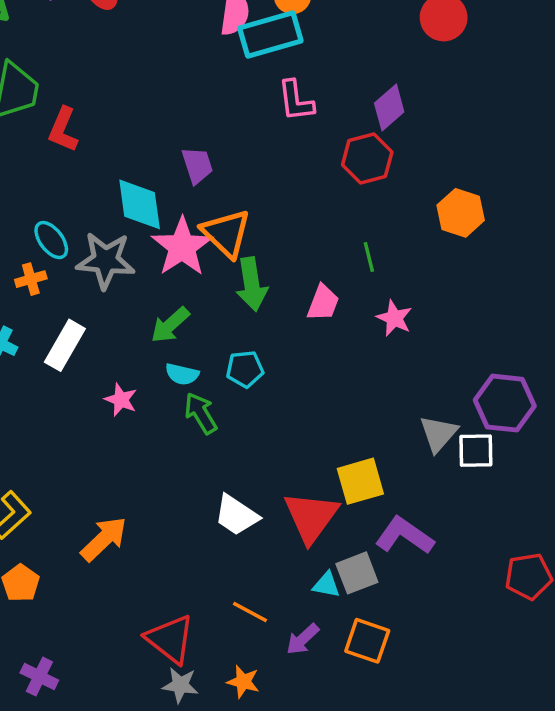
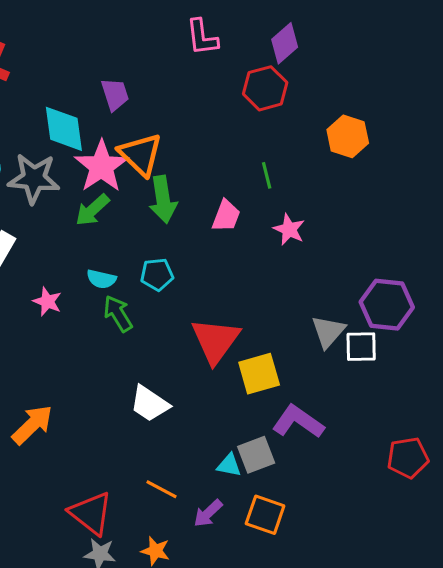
green arrow: (170, 325) -> (92, 210), moved
red triangle: (311, 517) -> (216, 341), moved

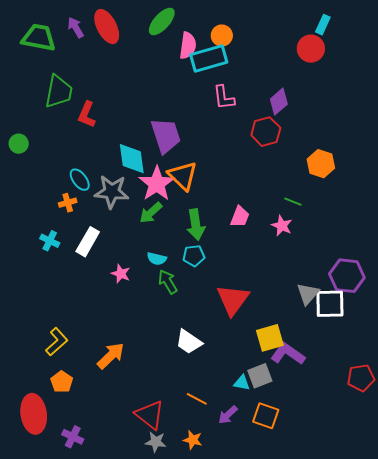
purple trapezoid: (115, 94) -> (166, 136), size x1.6
green line: (267, 175) -> (293, 202), moved, turned -54
green arrow: (163, 199) -> (196, 225), moved
white square: (361, 347) -> (330, 304), size x1.4
yellow square: (259, 374) -> (270, 338), moved

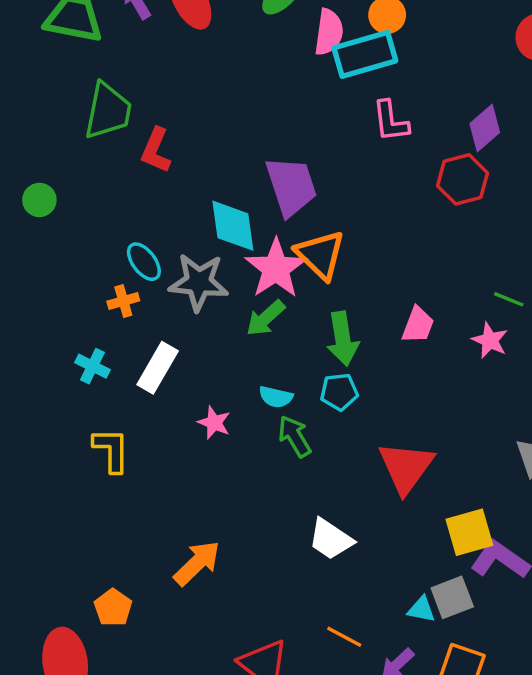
yellow L-shape: (57, 342) -> (111, 450), moved, turned -48

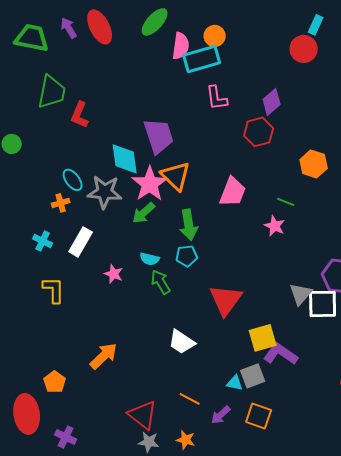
pink trapezoid: (418, 325) -> (233, 192), moved, size x1.4

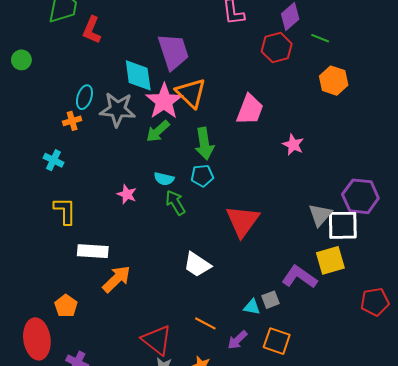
cyan ellipse: (73, 180) -> (84, 97), turned 55
green line: (286, 202) -> (320, 38), moved
white rectangle: (81, 242) -> (93, 251), moved, turned 64
yellow square: (263, 338) -> (330, 260), moved
gray square: (253, 376) -> (270, 300), size x0.7

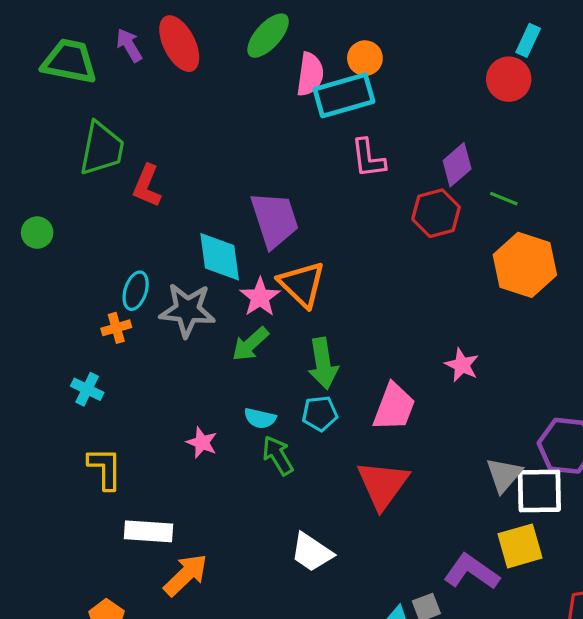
orange hexagon: (334, 81) -> (525, 265), size x1.4
pink star: (164, 101) -> (260, 297), size x0.7
pink trapezoid: (250, 110) -> (394, 407), moved

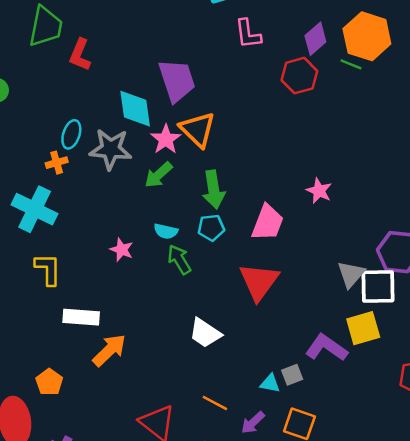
orange hexagon: (525, 265) -> (367, 36), moved
cyan cross: (87, 389) -> (35, 209), size x1.8

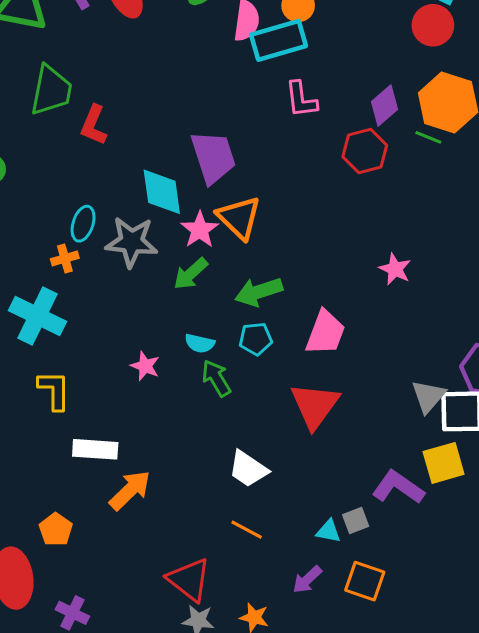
green arrow: (214, 190) -> (259, 292), turned 81
pink star: (319, 191) -> (395, 269), moved
orange line: (215, 403) -> (247, 530), moved

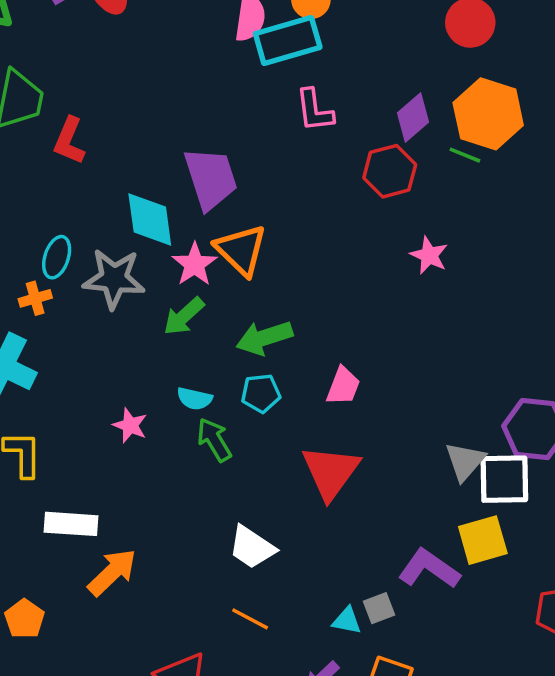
pink star: (395, 269) -> (429, 255), moved
pink trapezoid: (325, 333) -> (343, 386), size x0.7

